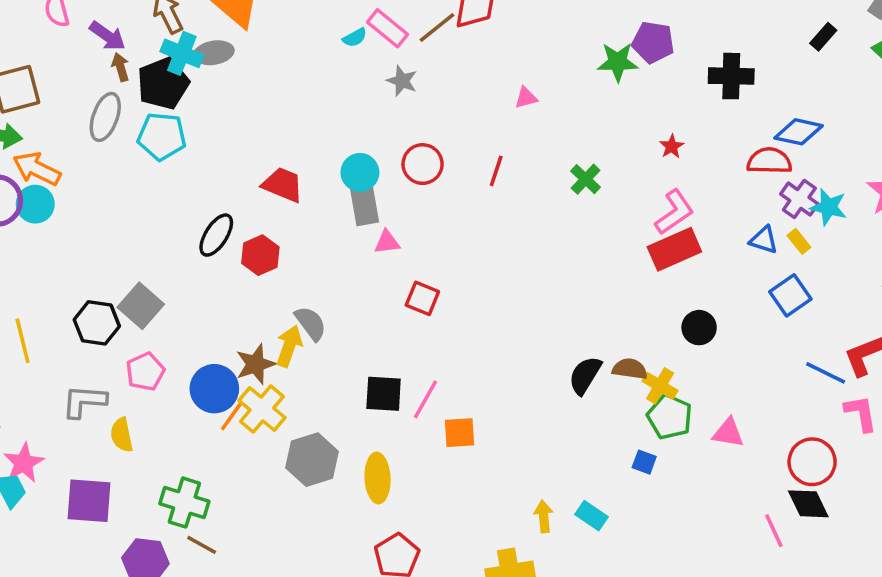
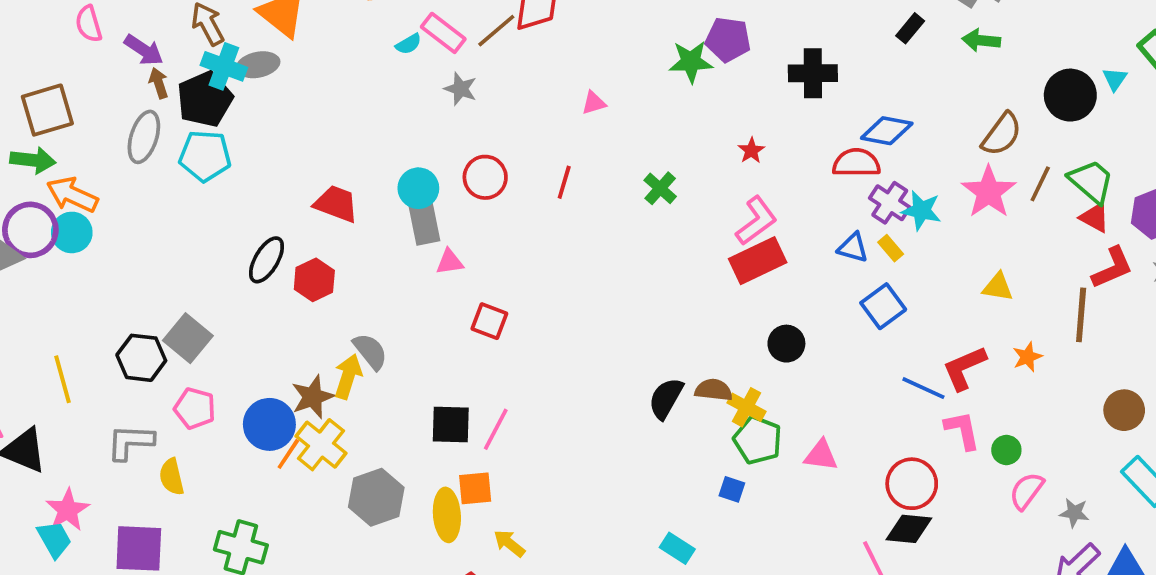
pink pentagon: (145, 372) -> (195, 408), turned -30
orange square: (460, 433) -> (475, 488), moved
black diamond: (808, 504) -> (909, 529), turned -57
yellow arrow: (544, 516) -> (509, 543), moved, turned -44

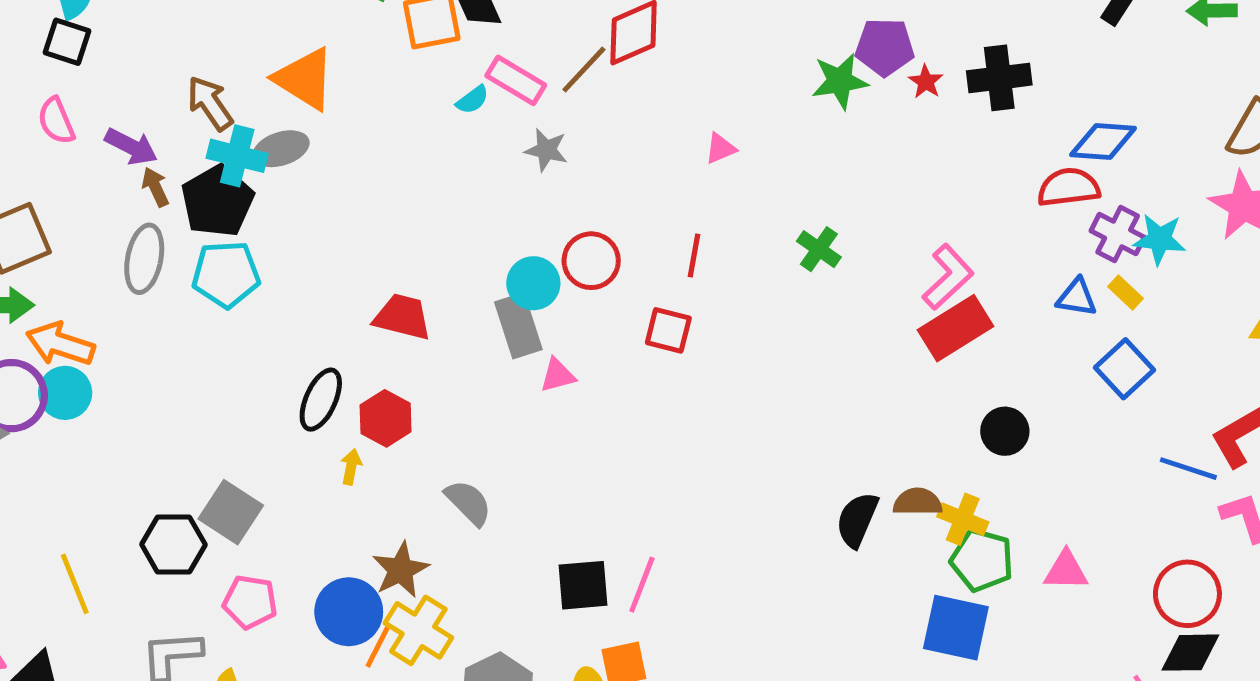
red star: (751, 151) -> (926, 82), moved
cyan circle: (418, 188) -> (533, 283), moved
red square: (489, 321) -> (668, 330), moved
yellow arrow: (348, 376) -> (351, 467), moved, size x0.6
blue square: (732, 489) -> (956, 628), size x2.0

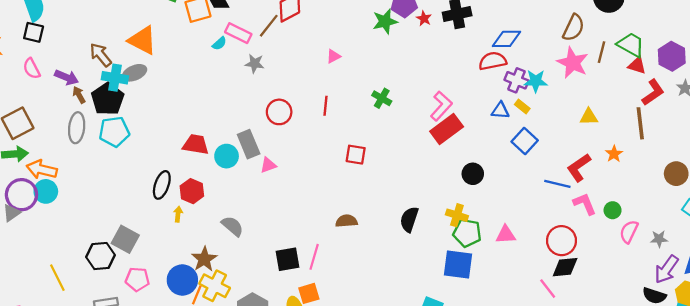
cyan circle: (533, 283) -> (227, 156), moved
red square: (668, 330) -> (356, 155), moved
brown semicircle: (918, 502) -> (346, 221), moved

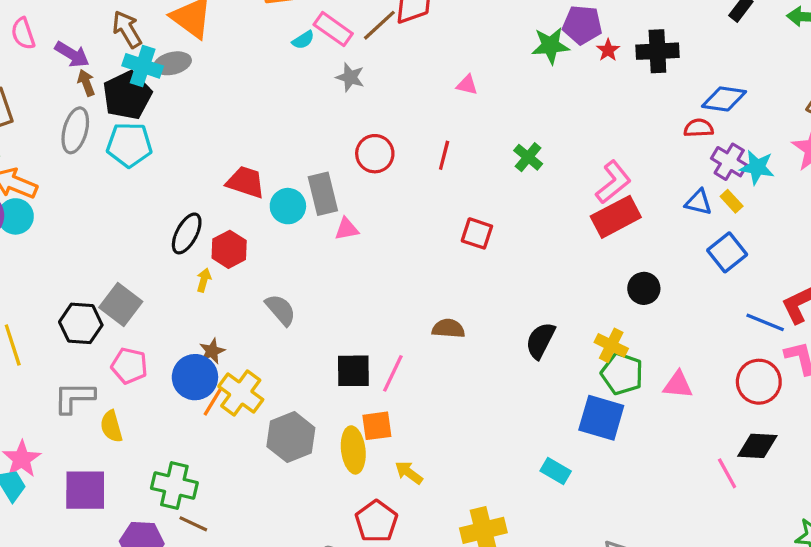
pink triangle: (333, 56) -> (467, 85), turned 32
red semicircle: (493, 61) -> (699, 128), size x0.7
red circle: (562, 241) -> (759, 382), moved
brown star: (204, 259) -> (212, 351), moved, size x0.7

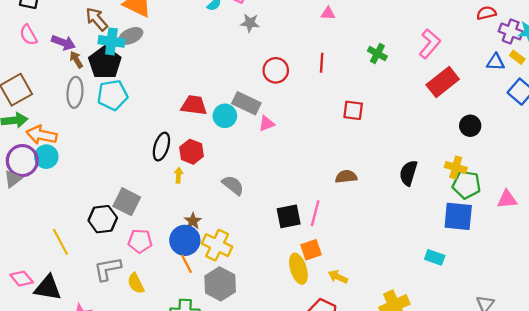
pink L-shape: (613, 182) -> (430, 44), moved
gray rectangle: (323, 194) -> (246, 103), turned -40
pink triangle: (678, 385) -> (507, 199), moved
orange line: (213, 402) -> (186, 264), moved, turned -48
gray hexagon: (291, 437) -> (220, 284), moved

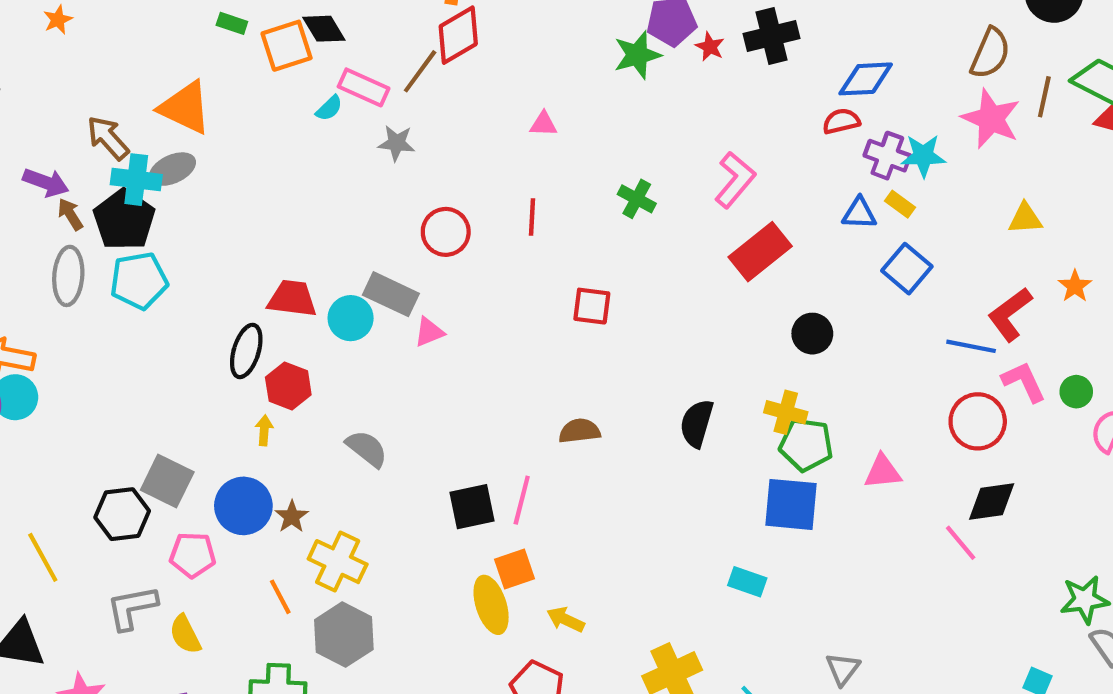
black ellipse: (161, 147) -> (246, 351), moved
blue circle: (185, 240) -> (243, 506), moved

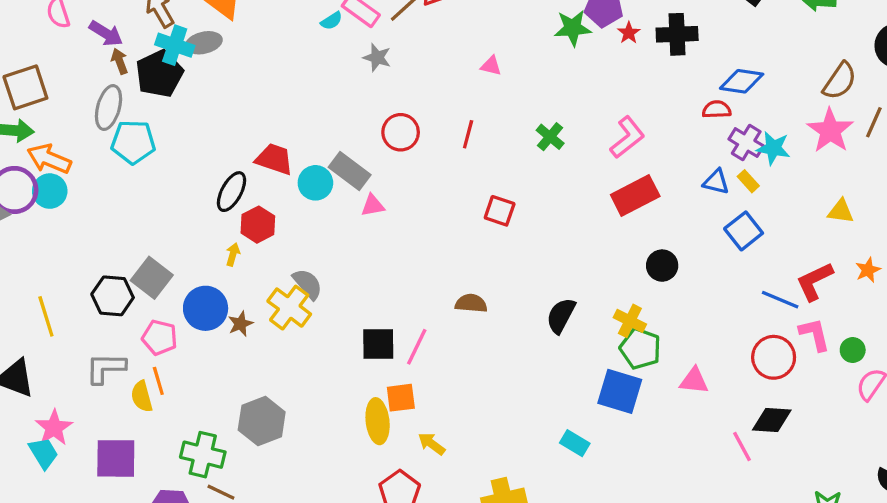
cyan pentagon: (139, 281) -> (133, 142), moved
yellow cross: (338, 562) -> (289, 308), moved
orange line: (280, 597) -> (158, 381), moved

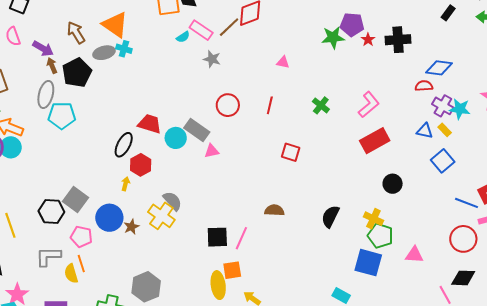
cyan cross: (175, 45) -> (124, 49), moved, size x0.7

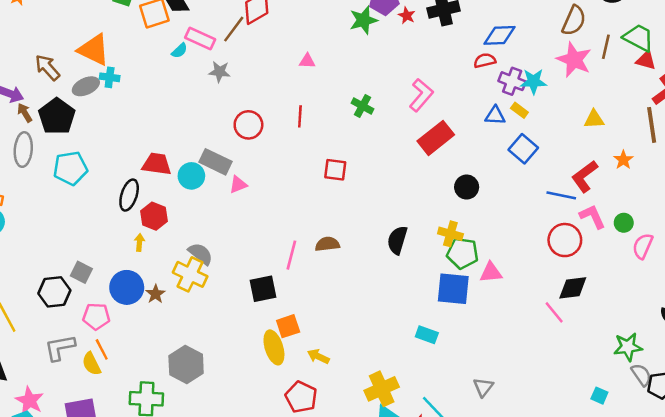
cyan pentagon: (62, 116) -> (70, 168), moved
gray square: (75, 200) -> (81, 272), size x0.7
pink line: (241, 238) -> (291, 255), moved
pink triangle: (414, 255) -> (491, 272), moved

